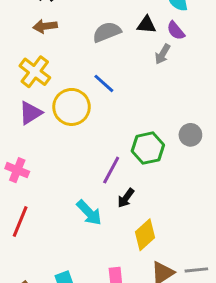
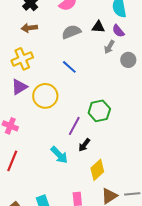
yellow cross: (35, 72) -> (22, 59), turned 30
yellow circle: (72, 107) -> (45, 96), moved
gray circle: (190, 135) -> (128, 60), moved

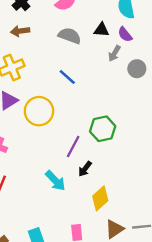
gray semicircle: (71, 32) -> (70, 36), turned 42

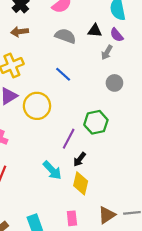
gray circle: (137, 69) -> (114, 83), moved
yellow diamond: (100, 198) -> (81, 183), moved, turned -35

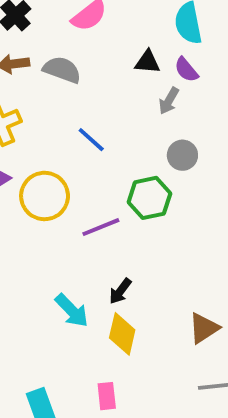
gray semicircle: (65, 36) -> (62, 70), moved
green hexagon: (96, 122) -> (149, 198), moved
purple line: (69, 139) -> (101, 227), moved, turned 40
brown triangle: (107, 215) -> (204, 328), moved

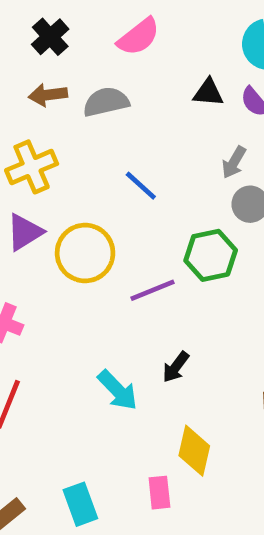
gray semicircle: (62, 70) -> (106, 102), turned -33
gray arrow: (169, 101) -> (234, 162), moved
yellow diamond: (122, 334) -> (194, 451), moved

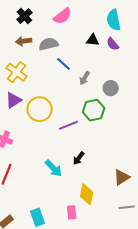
gray arrow: (234, 162) -> (85, 78), moved
yellow cross: (32, 167) -> (16, 72), turned -30
blue line: (141, 186) -> (64, 64), moved

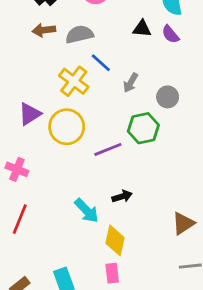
yellow cross: (16, 72) -> (74, 81), moved
black arrow: (79, 158) -> (122, 196), turned -144
yellow diamond: (87, 194) -> (115, 240), moved

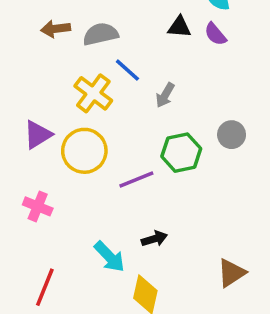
gray circle: (168, 97) -> (232, 135), moved
pink cross: (17, 169) -> (38, 206), moved
red line: (20, 219) -> (45, 287), moved

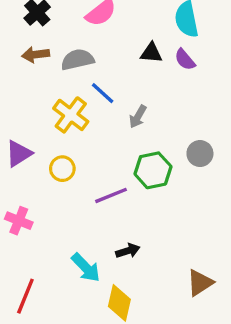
yellow circle: (84, 151) -> (62, 169), size x0.6

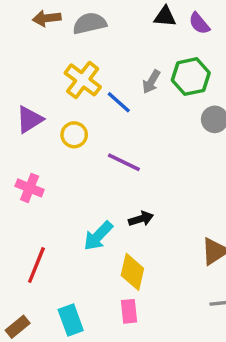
blue line: (103, 93) -> (119, 102), moved
green hexagon: (153, 170) -> (191, 77), moved
purple line: (111, 195) -> (124, 162), turned 48
cyan arrow: (86, 268) -> (98, 236), turned 88

